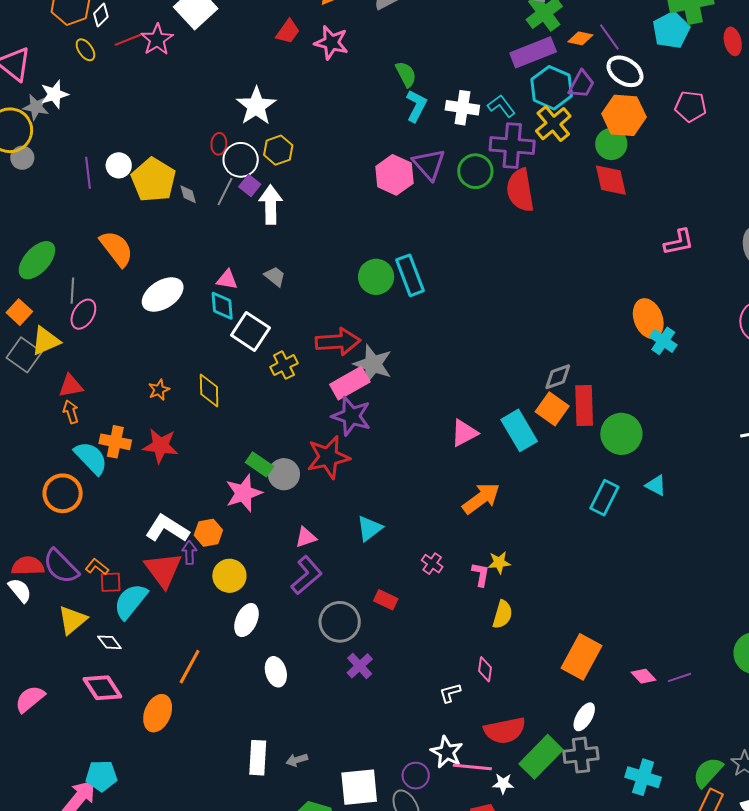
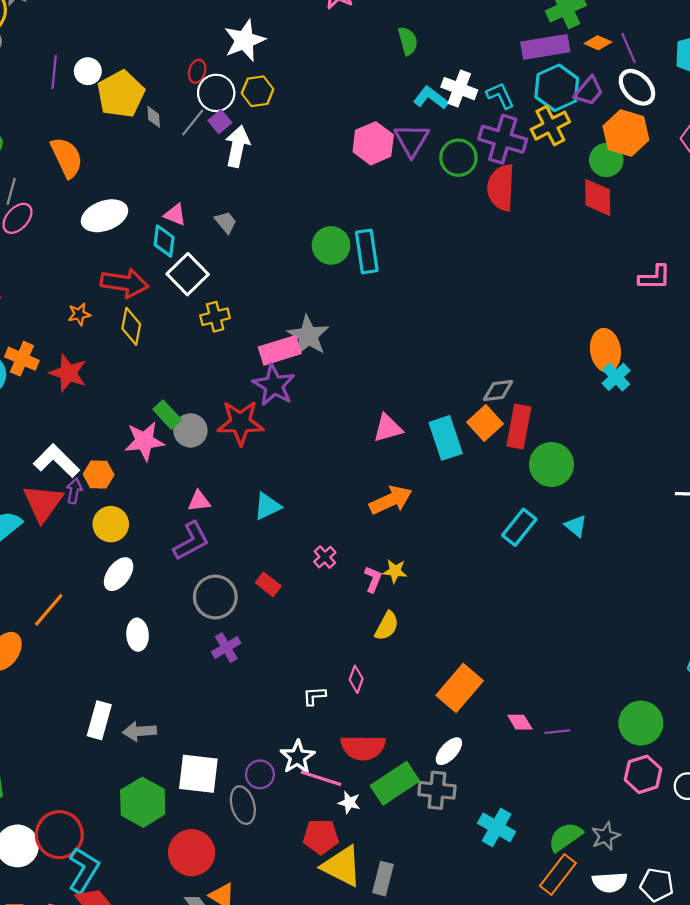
cyan L-shape: (416, 106) -> (431, 98), moved, turned -92
red arrow: (338, 342) -> (124, 283), moved
gray arrow: (297, 760) -> (140, 731), size x1.4

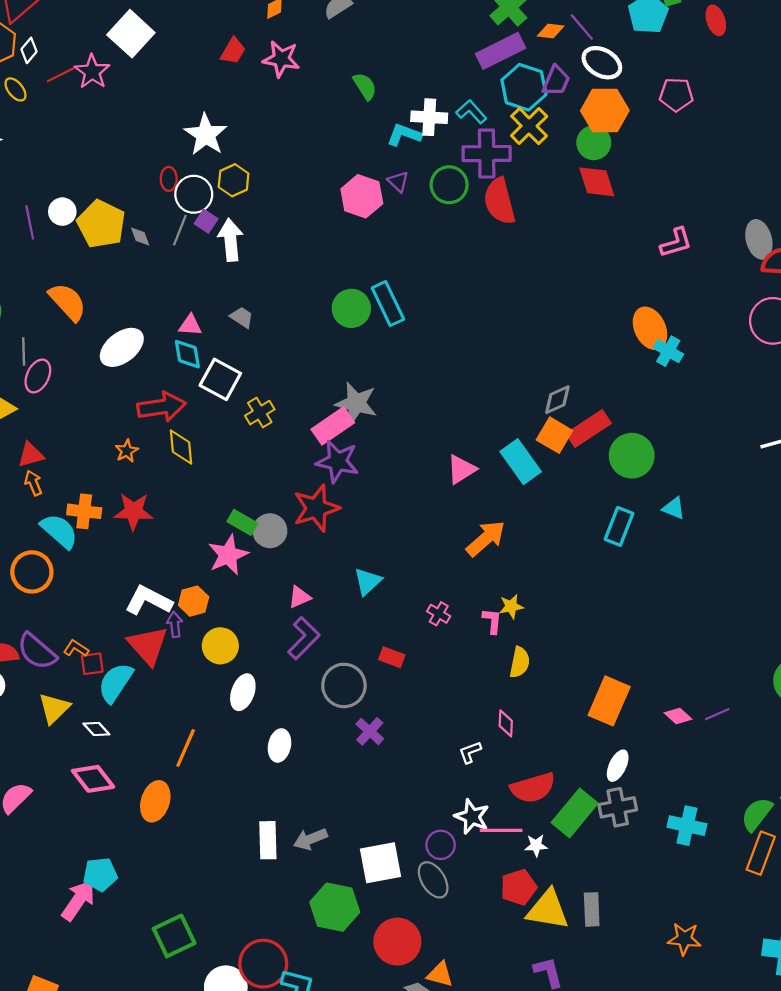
purple triangle: (412, 140) -> (398, 182), size x0.6
red rectangle: (519, 427) -> (589, 428), turned 63
white ellipse: (138, 635) -> (279, 745), turned 32

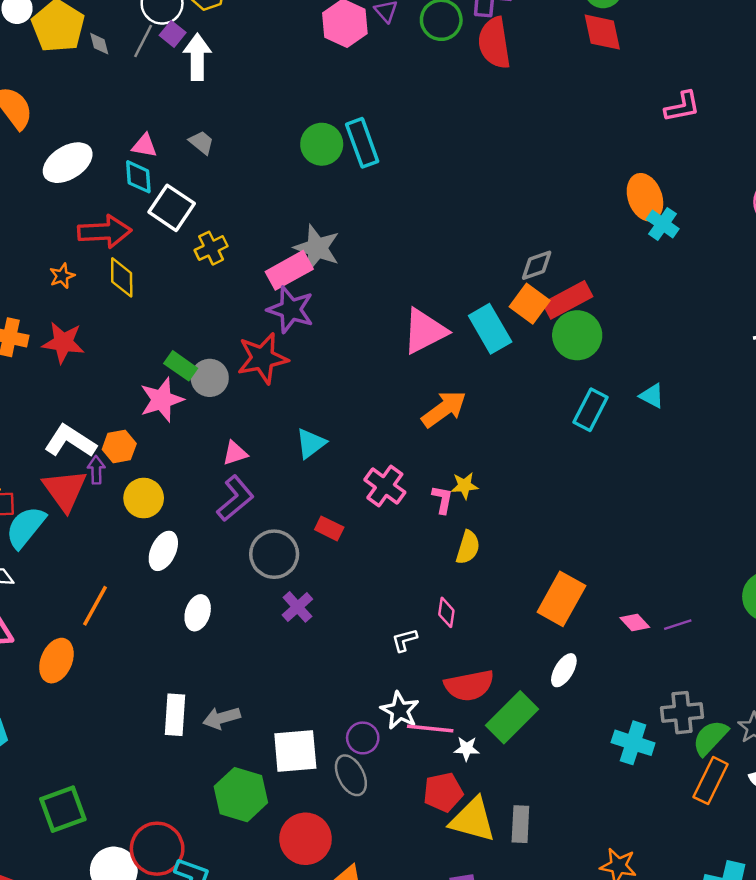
green circle: (632, 456) -> (577, 335), moved
pink triangle: (461, 469) -> (425, 331), size x1.4
pink cross: (439, 614) -> (385, 486), size x1.6
gray cross: (618, 807) -> (682, 713), moved

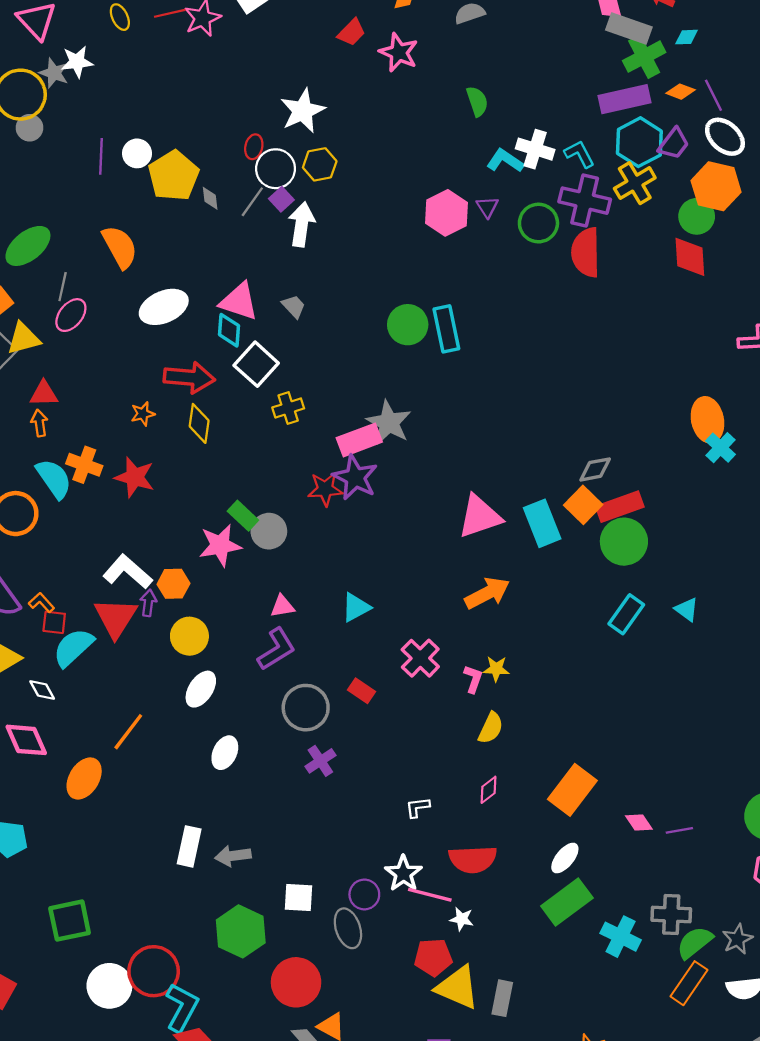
pink triangle: (144, 146) -> (239, 301), size x1.6
red star: (263, 358) -> (325, 489), moved, size x0.7
pink diamond: (446, 612) -> (489, 790), moved, turned 36
green rectangle: (512, 717) -> (567, 902), moved
white square: (295, 751) -> (298, 898), size x0.7

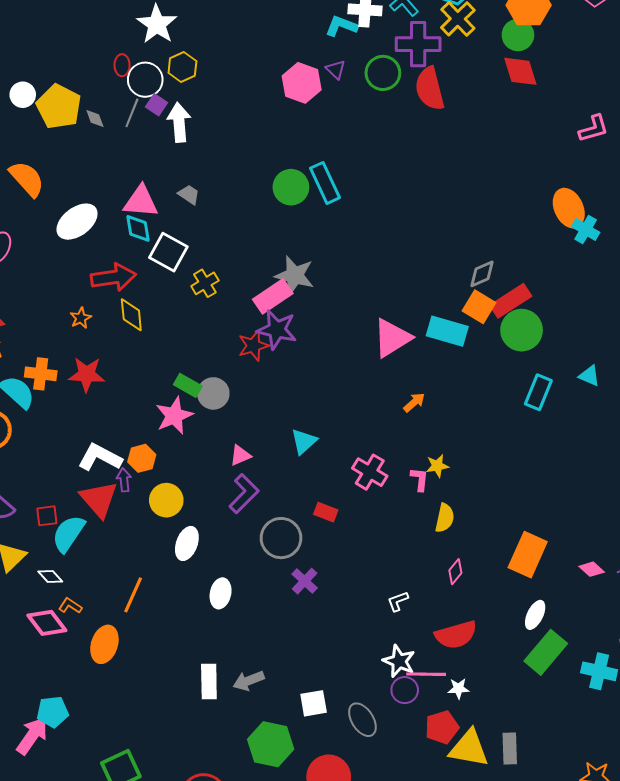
cyan rectangle: (542, 523) -> (447, 331), turned -39
orange arrow: (487, 593) -> (414, 402), size x0.6
orange L-shape: (41, 603) -> (70, 606), moved
purple circle: (364, 894) -> (405, 690), moved

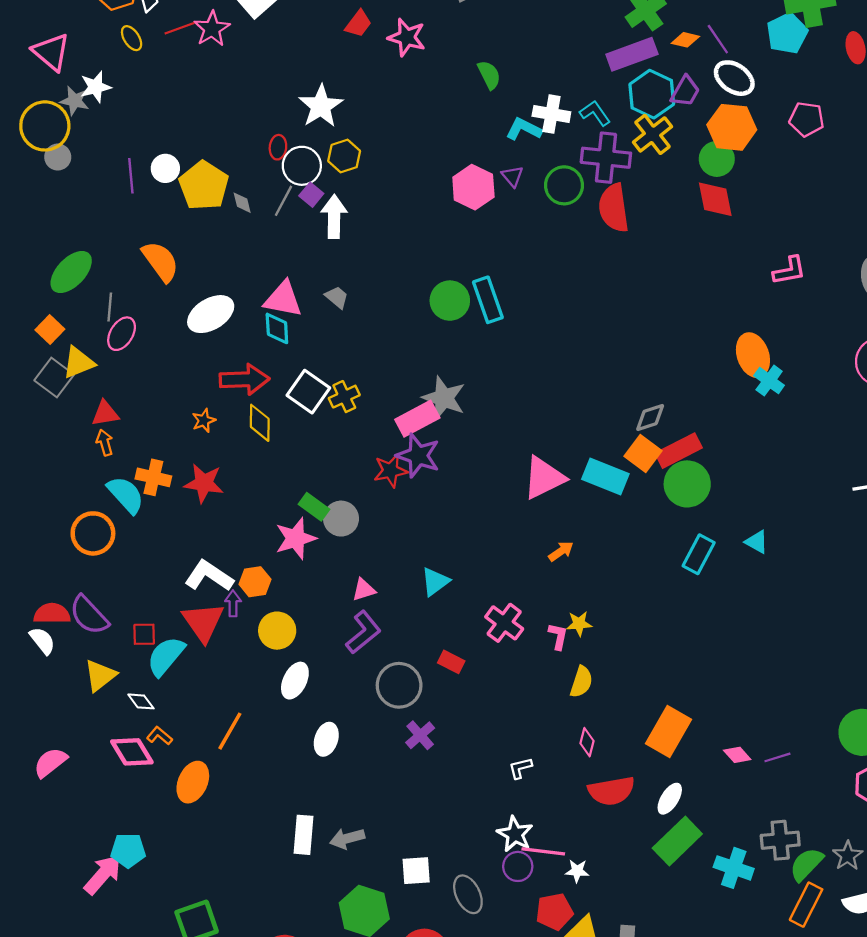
white square: (168, 252) -> (308, 392), moved
pink diamond: (455, 572) -> (587, 742), turned -30
red semicircle: (456, 635) -> (611, 791), moved

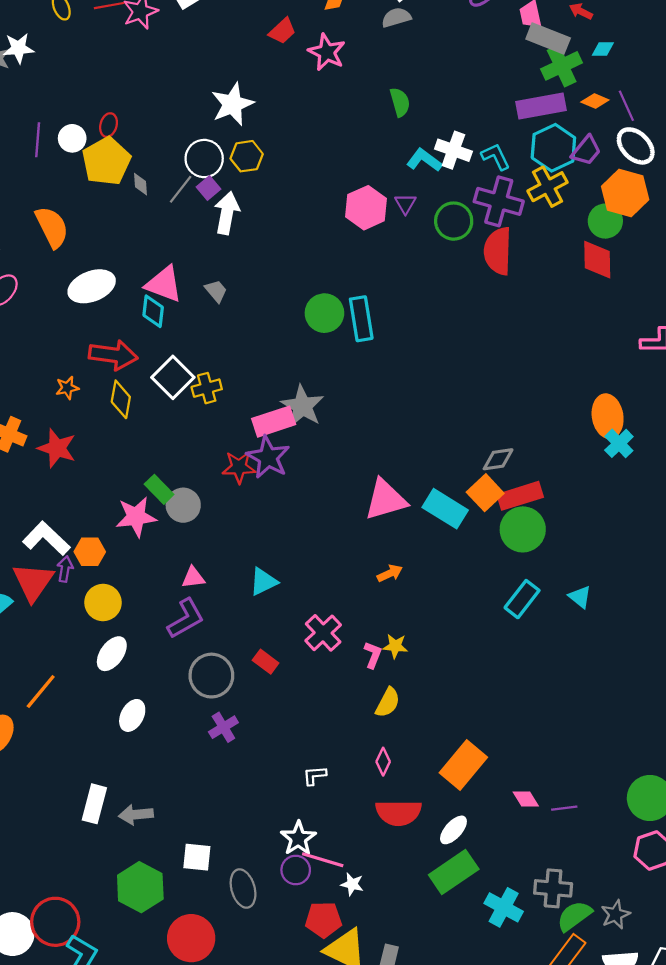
red ellipse: (278, 147) -> (109, 125), moved

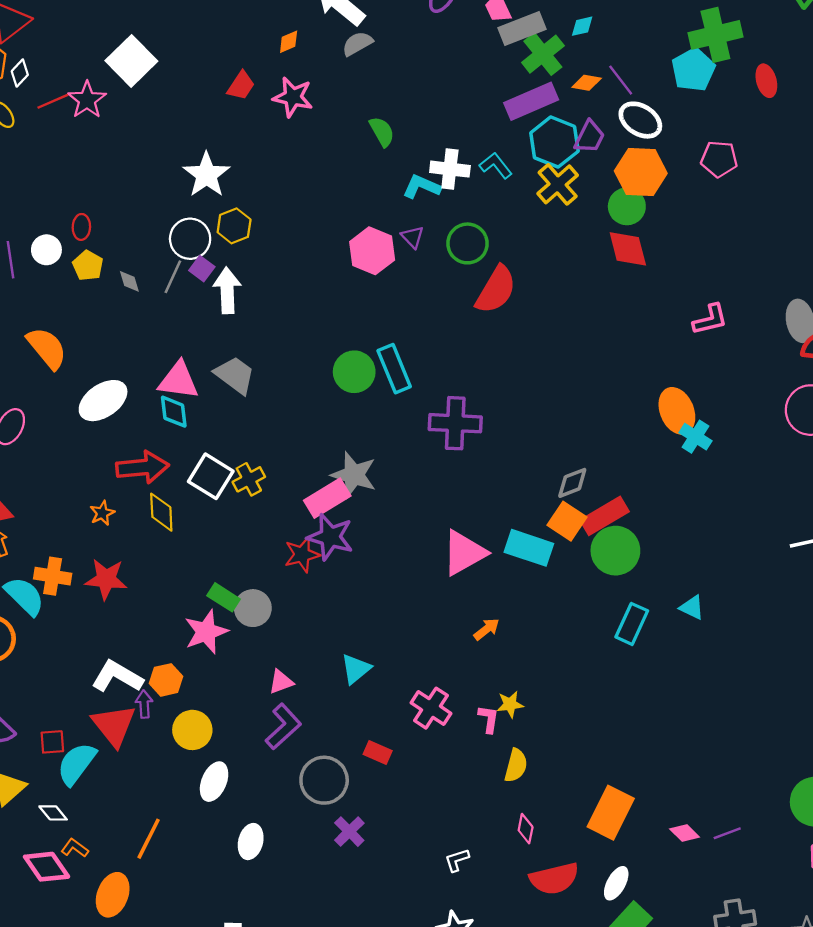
gray rectangle: (548, 38) -> (522, 28), turned -30
yellow pentagon: (106, 161) -> (88, 266), size x0.6
purple cross: (499, 201) -> (455, 423), moved
red semicircle: (498, 251) -> (496, 290), moved, turned -138
gray trapezoid: (216, 291) -> (235, 375), size x1.6

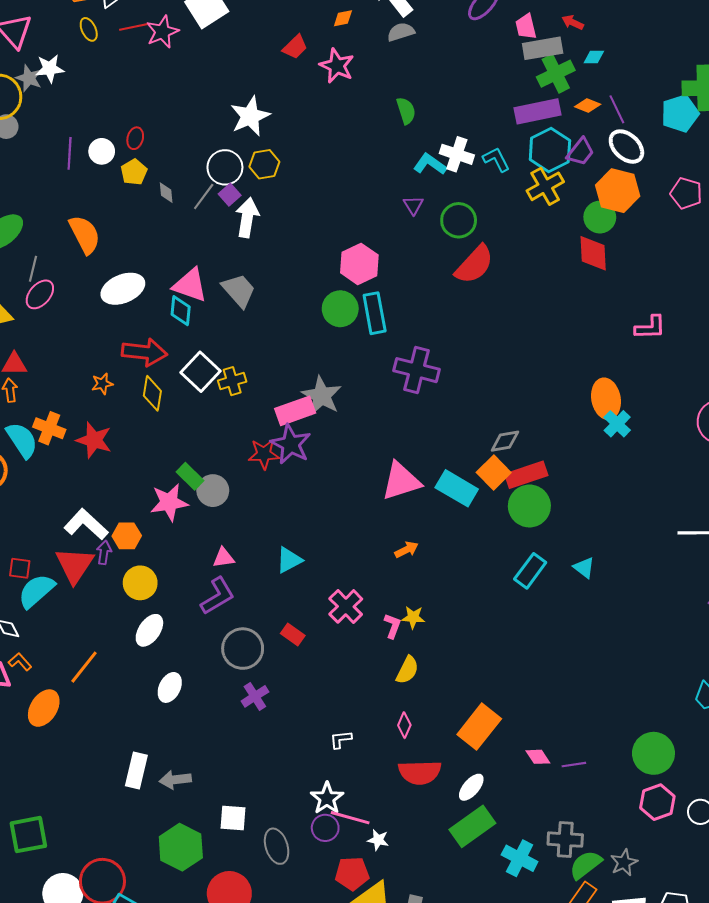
pink hexagon: (372, 251) -> (359, 264), moved

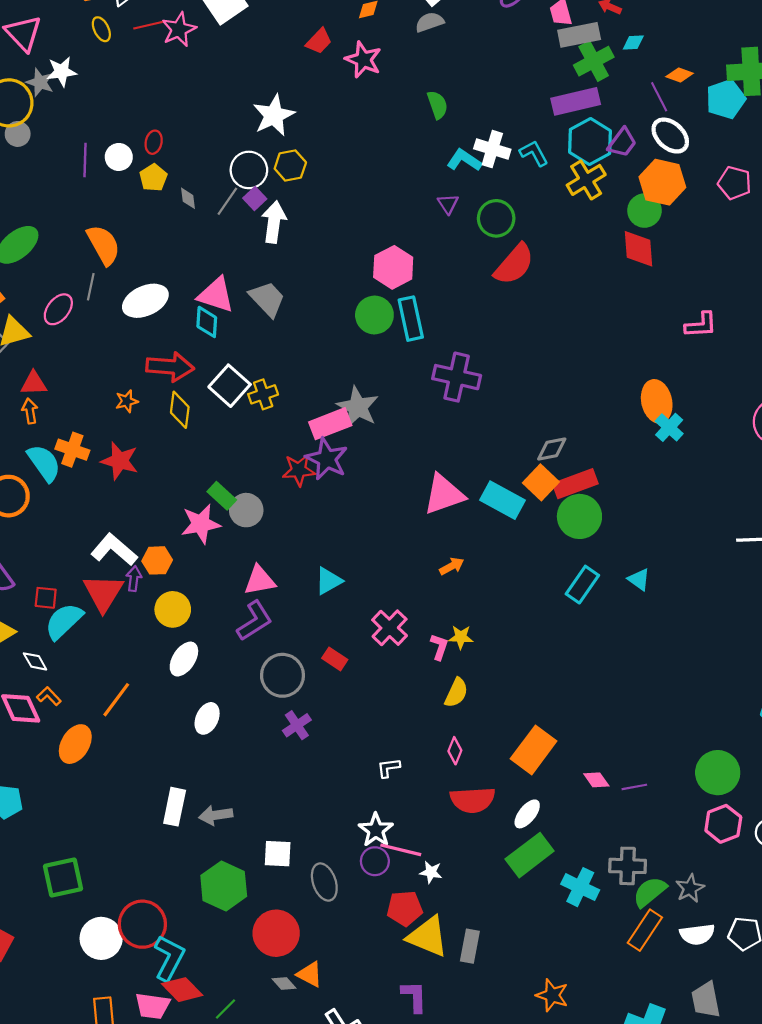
orange diamond: (588, 106) -> (680, 75), moved
gray line: (33, 269) -> (91, 287), moved
pink triangle: (224, 558) -> (260, 580), size x1.4

